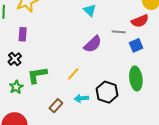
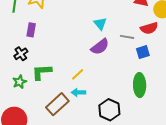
cyan triangle: (90, 10) -> (100, 24), moved
black hexagon: (107, 92) -> (109, 110), moved
cyan arrow: (81, 98) -> (78, 92), moved
brown rectangle: (56, 106) -> (57, 104), size x1.6

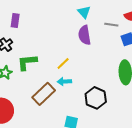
purple semicircle: (100, 47) -> (85, 35), turned 120

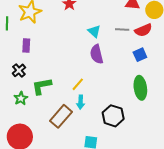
gray line: (111, 25) -> (122, 29), moved
cyan arrow: (64, 81) -> (81, 102), turned -80

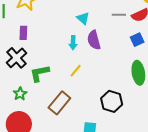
cyan triangle: (94, 31) -> (83, 18), moved
black cross: (19, 70) -> (16, 58), size x1.5
green star: (21, 98) -> (20, 94), moved
cyan arrow: (81, 102) -> (73, 43), moved

